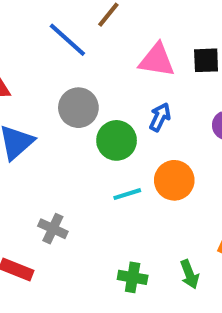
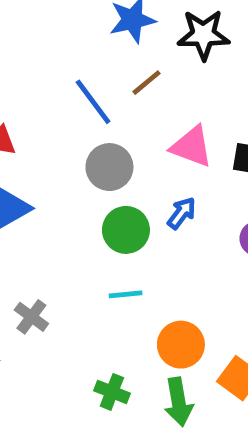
gray circle: (78, 108) -> (109, 167), moved
orange circle: (174, 180) -> (181, 345), moved
green arrow: (189, 274) -> (179, 402), size x1.4

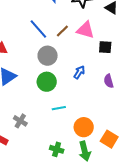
brown line: (146, 83) -> (62, 31), moved
pink triangle: (192, 147) -> (85, 30), moved
green circle: (126, 230) -> (47, 82), moved

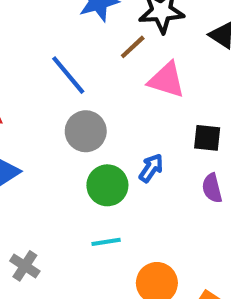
brown line: (62, 31) -> (133, 47), moved
black square: (105, 47) -> (207, 138), moved
green circle: (47, 82) -> (107, 185), moved

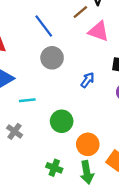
green circle: (107, 185) -> (62, 121), moved
cyan line: (106, 242) -> (27, 100), moved

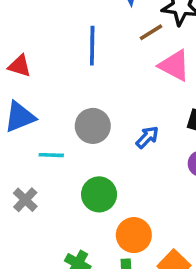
blue line: (44, 26) -> (92, 46), turned 30
gray circle: (52, 58) -> (93, 126), moved

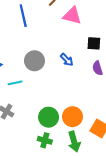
blue arrow: (147, 137) -> (67, 60), turned 104
green circle: (99, 194) -> (49, 117), moved

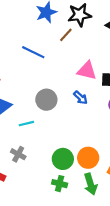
blue line: (23, 16) -> (33, 52), turned -50
pink triangle: (72, 16) -> (87, 71), moved

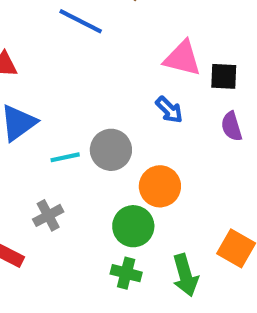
gray circle: (46, 100) -> (111, 150), moved
gray cross: (18, 154) -> (48, 215), turned 32
orange circle: (88, 158) -> (160, 186), moved

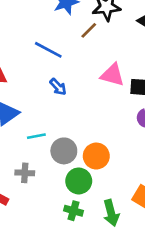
blue arrow: (169, 110) -> (58, 87), moved
gray circle: (111, 150) -> (64, 151), moved
gray cross: (48, 215) -> (25, 173), turned 30

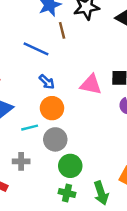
brown line: (89, 30) -> (62, 30), moved, turned -56
pink triangle: (112, 75) -> (91, 85), moved
orange circle: (96, 156) -> (52, 108), moved

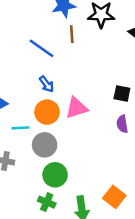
pink triangle: (91, 85) -> (76, 108), moved, turned -40

